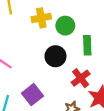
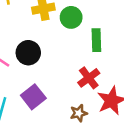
black circle: (55, 56) -> (28, 53), moved

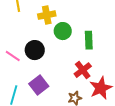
green circle: (71, 17) -> (63, 31), moved

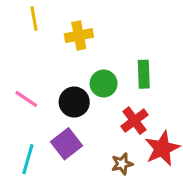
green circle: (63, 31) -> (104, 83), moved
black circle: (35, 50) -> (74, 102), moved

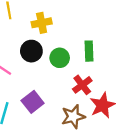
black circle: (74, 102) -> (31, 51), moved
brown star: (122, 164) -> (73, 117), size x1.5

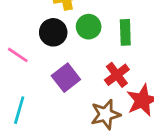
green circle: (60, 58) -> (89, 27), moved
purple square: (33, 102) -> (66, 78), moved

